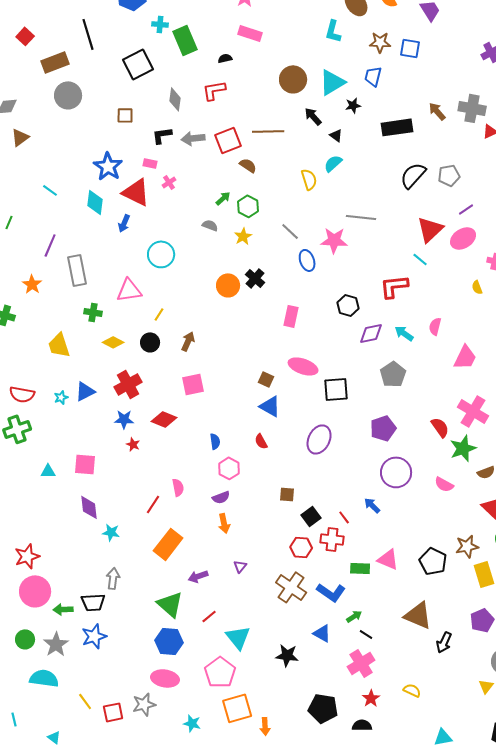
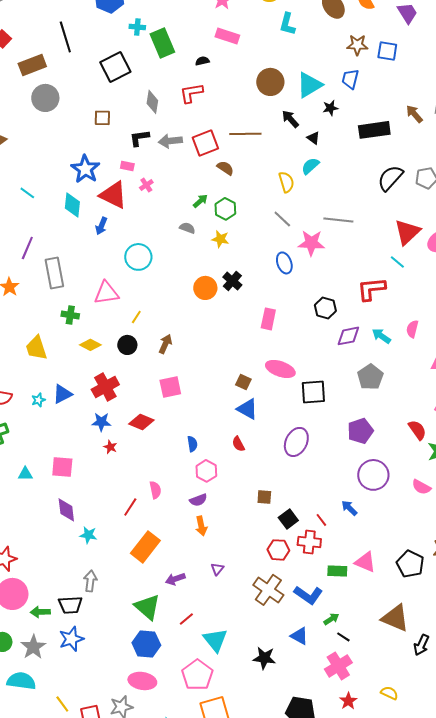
cyan L-shape: (333, 31) -> (287, 24), moved
gray line: (290, 231) -> (282, 219), moved
yellow star: (243, 236) -> (220, 239), turned -30

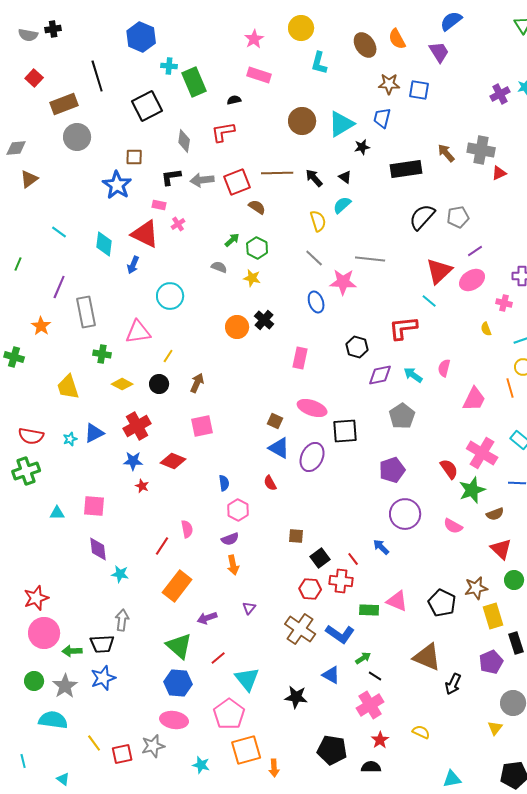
black arrow: (290, 119) -> (314, 178), moved
blue star: (85, 169) -> (117, 185), moved
purple ellipse: (296, 442) -> (312, 457), moved

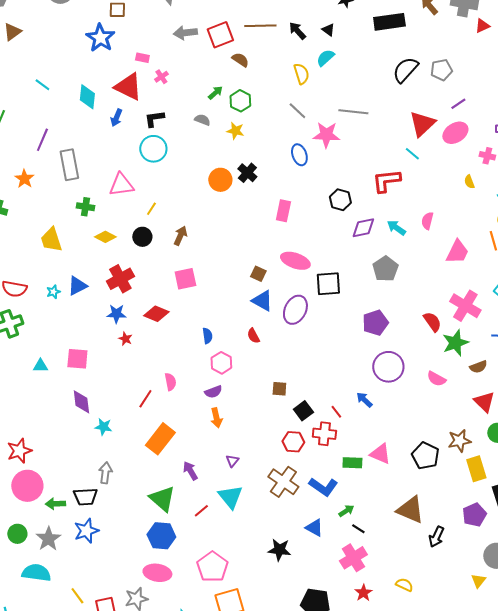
black L-shape: (171, 177) -> (154, 119), moved
purple arrow: (207, 618) -> (190, 471), turned 78
cyan triangle: (247, 679) -> (230, 497), moved

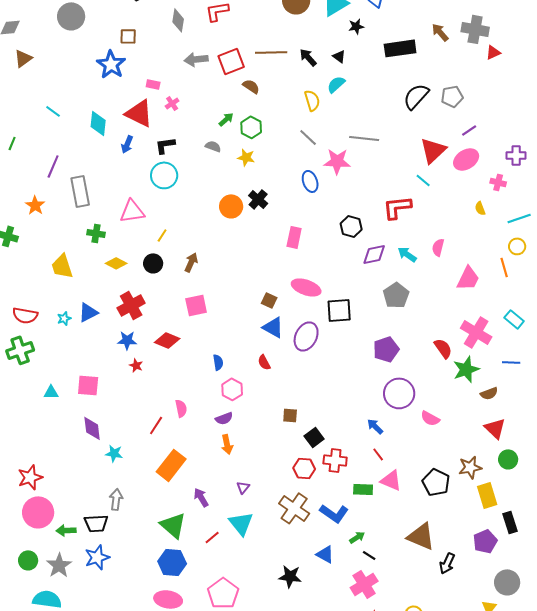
pink semicircle: (436, 379) -> (430, 418), moved
red line: (336, 412) -> (378, 454), moved

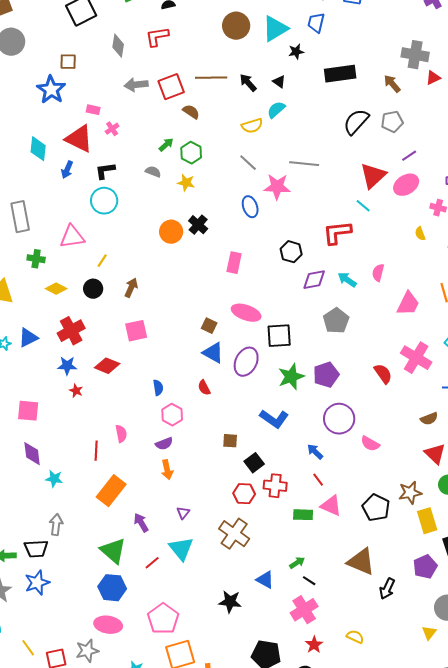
brown arrow: (440, 32) -> (392, 84), moved
yellow semicircle: (312, 100) -> (252, 126), turned 90
green star: (466, 369) -> (291, 377), moved
red line: (156, 425) -> (96, 451), turned -30
blue L-shape: (334, 513) -> (274, 419), moved

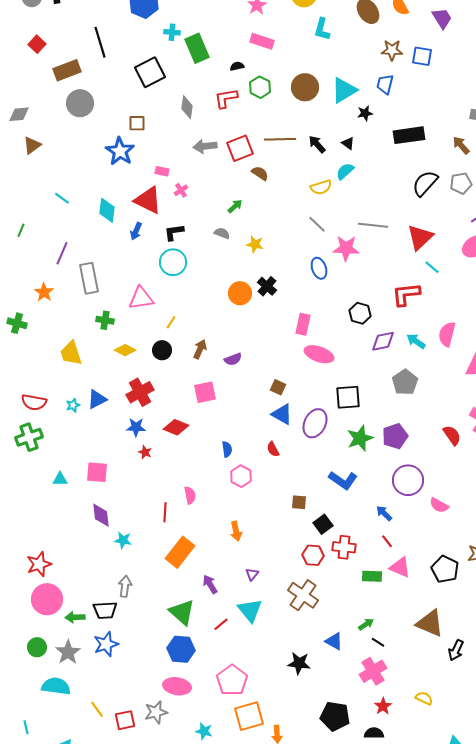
green hexagon: (191, 153) -> (260, 87), moved
red triangle: (373, 176) -> (420, 237), moved
pink semicircle: (378, 273) -> (447, 334), size x1.4
pink ellipse: (246, 313) -> (319, 354), moved
purple semicircle: (164, 444) -> (233, 359), moved

